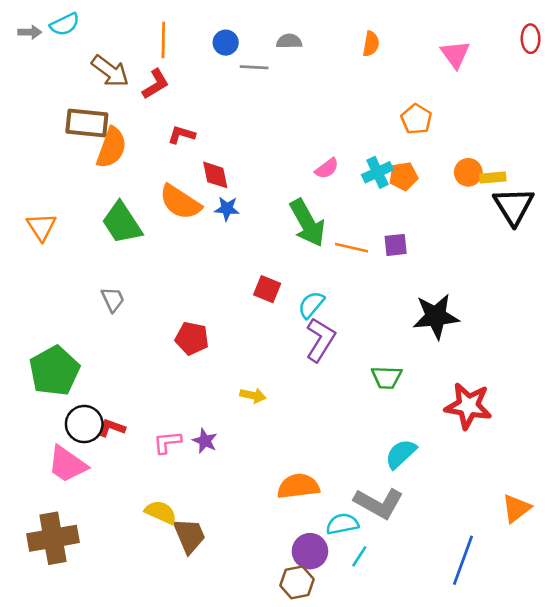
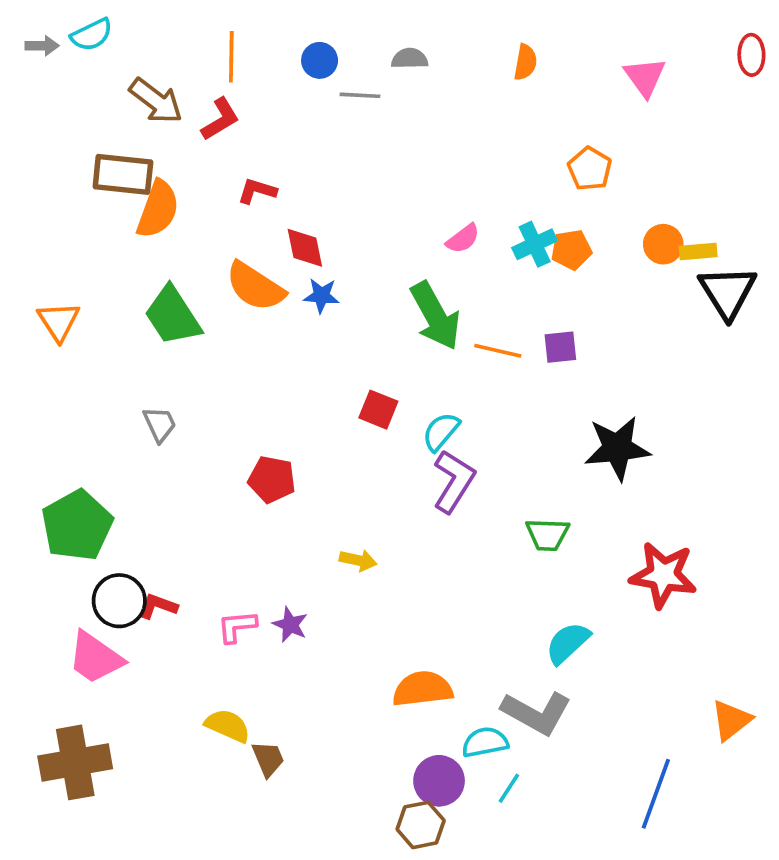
brown trapezoid: (189, 536) -> (268, 759), size x0.7

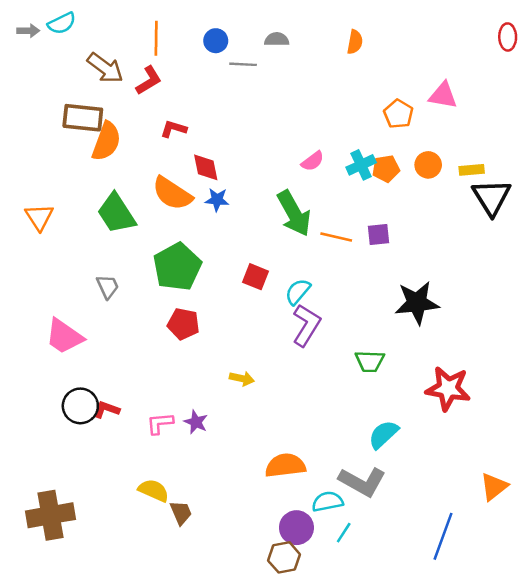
pink triangle: (645, 77) -> (443, 95), moved, turned -44
orange circle: (663, 244) -> (428, 165), moved
green pentagon: (77, 525) -> (177, 267), moved
pink trapezoid: (95, 658) -> (64, 336), moved

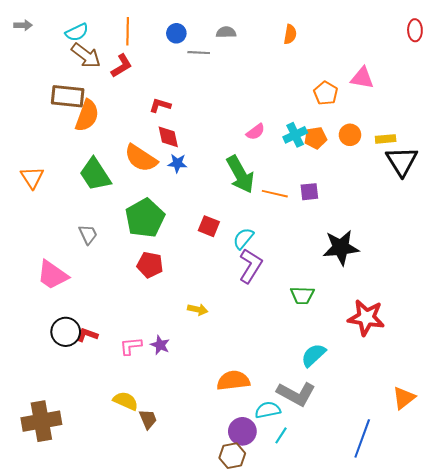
cyan semicircle: (62, 23) -> (77, 32), moved
red L-shape: (173, 129) -> (160, 105), moved

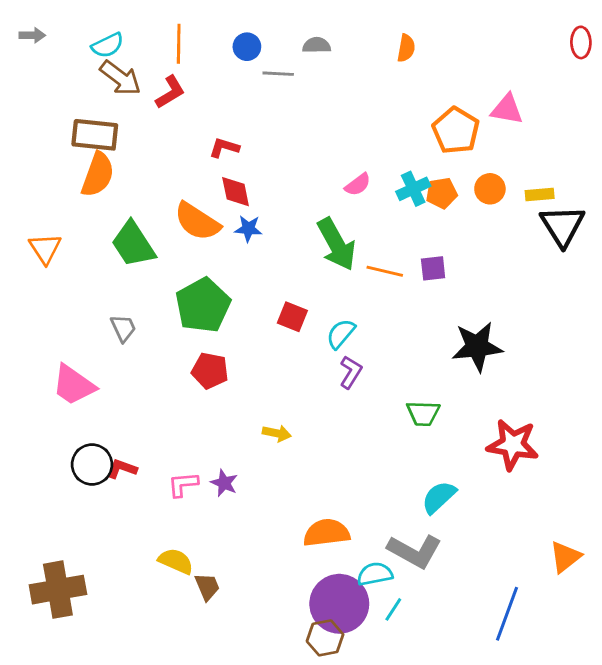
orange pentagon: (326, 93) -> (456, 131), size x1.4
orange semicircle: (87, 116) -> (98, 175), moved
purple L-shape: (250, 266) -> (351, 372), size x0.7
purple circle: (242, 431) -> (339, 604), size x1.5

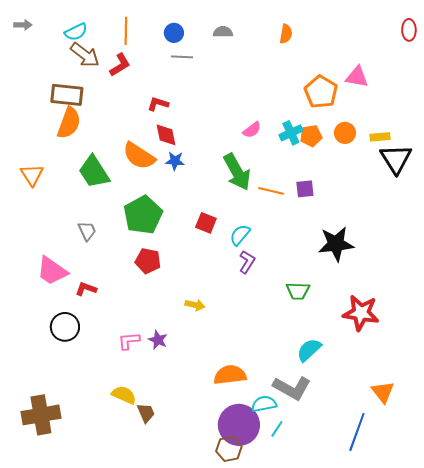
gray line: (278, 74) -> (182, 57), moved
red L-shape: (122, 469) -> (86, 289), moved
orange triangle: (565, 557) -> (383, 392), moved, turned -30

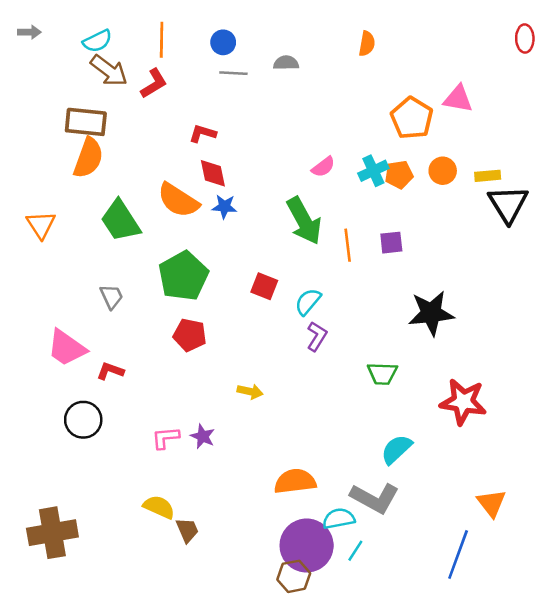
gray semicircle: (223, 32) -> (286, 63), moved
orange line: (271, 191) -> (348, 245), turned 70

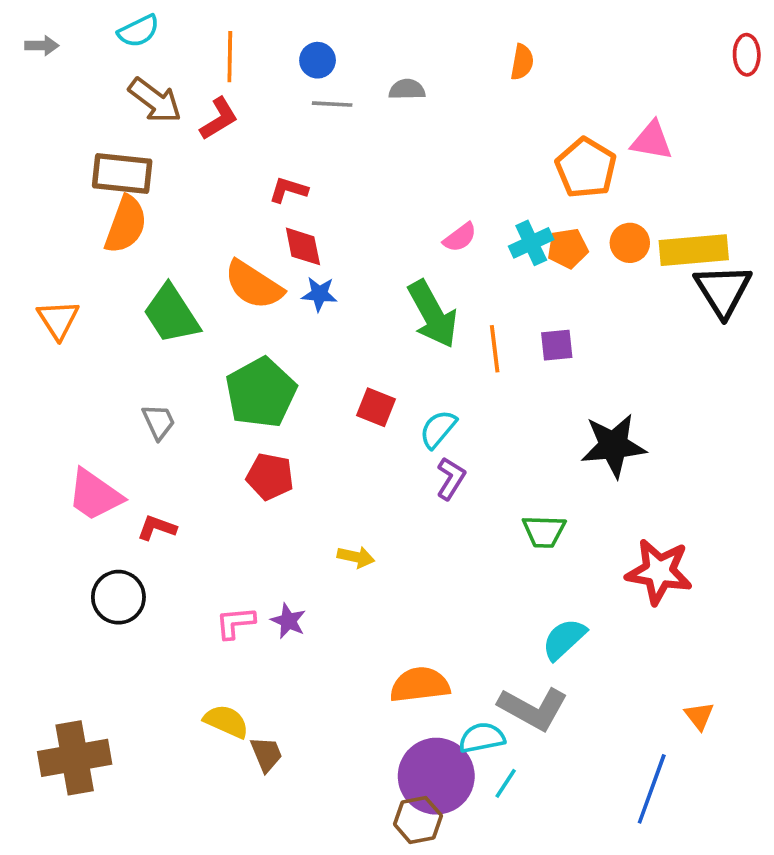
cyan semicircle: (97, 41) -> (139, 31), moved
yellow rectangle: (488, 176) -> (694, 250), size x1.8
orange triangle: (491, 503) -> (699, 716), size x0.7

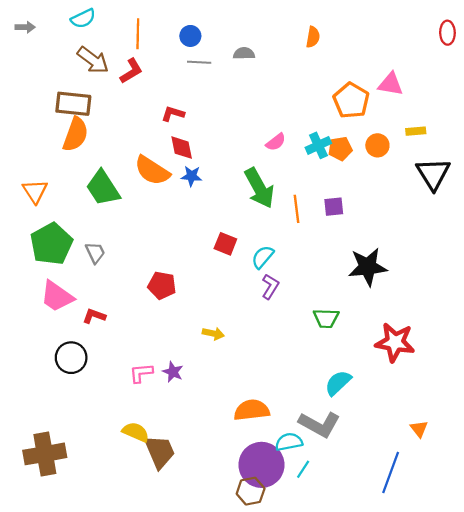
yellow rectangle: (694, 250) -> (416, 131), moved, size x0.5
green pentagon: (261, 393) -> (51, 244), moved
brown trapezoid: (266, 754) -> (160, 452), size x1.6

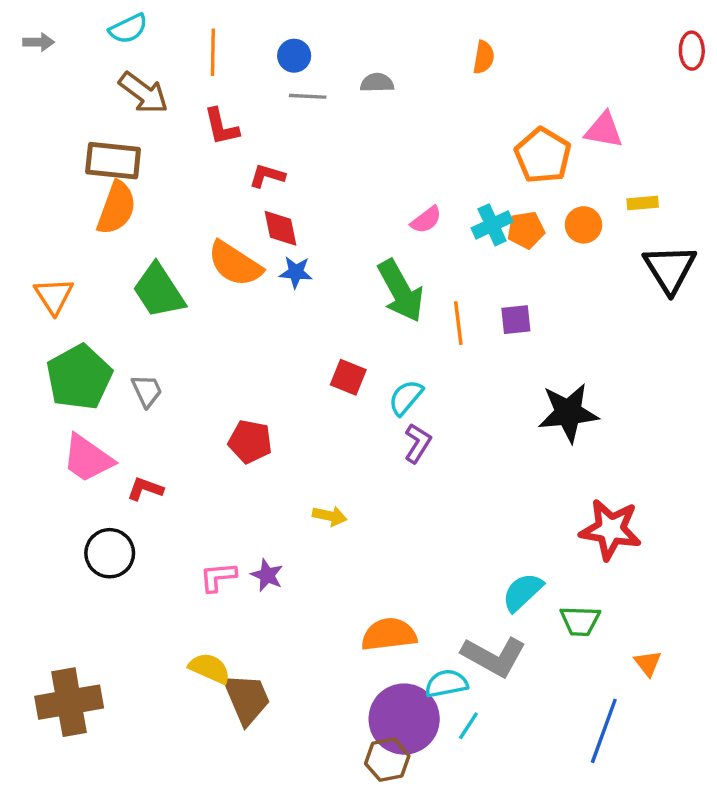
red L-shape: (131, 71) -> (221, 127), moved, turned 108
green trapezoid: (326, 318) -> (580, 621), moved

